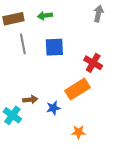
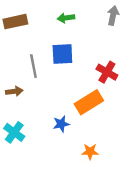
green arrow: (45, 16) -> (66, 18), moved
gray line: (23, 44) -> (33, 66), moved
brown arrow: (30, 100) -> (14, 91), moved

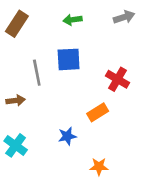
gray arrow: (113, 15) -> (124, 17), turned 60
brown rectangle: (15, 22) -> (17, 24), turned -45
orange rectangle: (89, 102) -> (98, 112), size x0.7

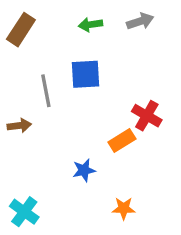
gray arrow: (124, 17) -> (140, 21), moved
red cross: (117, 79) -> (147, 116), moved
cyan cross: (16, 145) -> (24, 212), moved

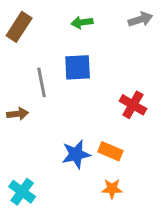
gray arrow: (140, 21) -> (140, 19), moved
orange rectangle: (122, 140) -> (110, 151), moved, turned 55
blue star: (84, 170) -> (76, 154), size x1.4

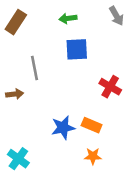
gray arrow: (140, 19) -> (116, 16), turned 78
blue square: (78, 67) -> (77, 49), moved

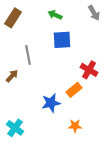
green arrow: (68, 18) -> (55, 15), turned 32
brown arrow: (15, 94) -> (12, 76), turned -40
orange rectangle: (92, 125) -> (74, 90), moved, turned -63

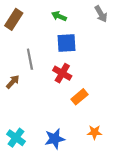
red cross: (89, 70) -> (62, 73), moved
blue star: (51, 103) -> (55, 139), moved
orange star: (75, 126) -> (94, 132), moved

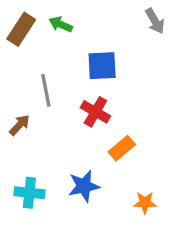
green arrow: (59, 16) -> (61, 24), moved
cyan cross: (16, 138) -> (29, 193), moved, turned -30
blue star: (55, 139) -> (84, 186), moved

